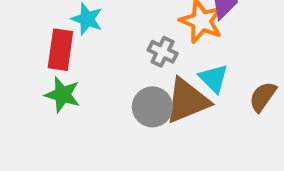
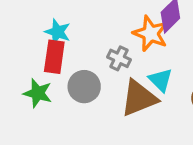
red rectangle: (60, 50) -> (54, 57), moved
gray circle: (152, 107) -> (84, 87), moved

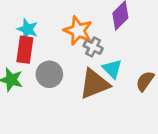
orange star: (151, 33) -> (78, 31), moved
gray cross: (119, 58) -> (93, 47), moved

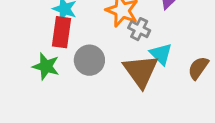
brown triangle: (94, 84) -> (141, 71), turned -44

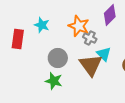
red rectangle: (61, 32) -> (18, 39), moved
green star: (46, 66) -> (54, 81), moved

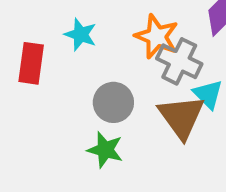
gray cross: (90, 38) -> (179, 61), size x1.5

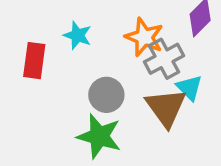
gray cross: (179, 61) -> (164, 59), turned 36
green star: (105, 150) -> (99, 136), size x1.4

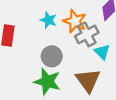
cyan star: (78, 35) -> (48, 20), moved
brown triangle: (166, 107) -> (88, 80), moved

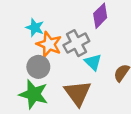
orange star: (75, 21) -> (49, 44), moved

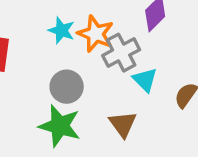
orange star: (49, 44) -> (96, 34), moved
brown triangle: (78, 93) -> (123, 124), size x0.7

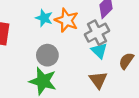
gray cross: (121, 53) -> (97, 33), moved
brown triangle: (123, 124) -> (98, 80), moved

